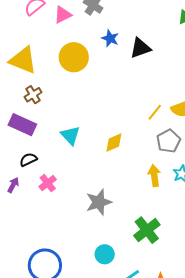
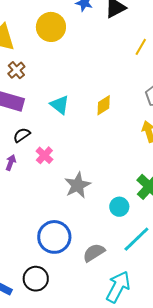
yellow line: (155, 112) -> (141, 47), moved
gray star: (99, 202) -> (78, 185), moved
cyan circle: (105, 254) -> (119, 207), moved

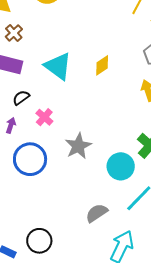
cyan triangle: (60, 105) -> (58, 66), size x1.4
cyan circle: (119, 207) -> (121, 166), size x1.4
blue circle: (54, 237) -> (30, 159), moved

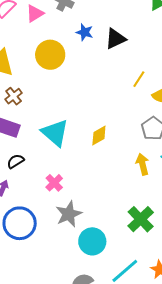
pink cross: (44, 117) -> (54, 183), moved
cyan circle: (121, 166) -> (92, 241), moved

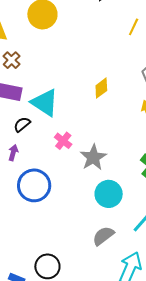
cyan triangle: (55, 133) -> (45, 103), moved
gray star: (69, 214) -> (93, 157), moved

